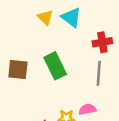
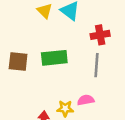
green rectangle: (55, 66) -> (54, 58), turned -70

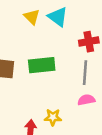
pink semicircle: (86, 100) -> (86, 100), moved

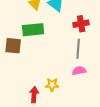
green rectangle: (42, 65) -> (33, 30), moved

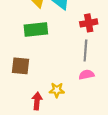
brown square: (13, 46) -> (21, 66), moved

